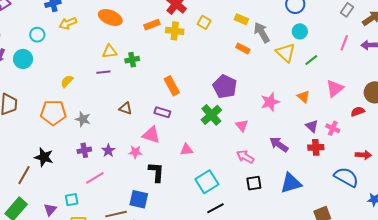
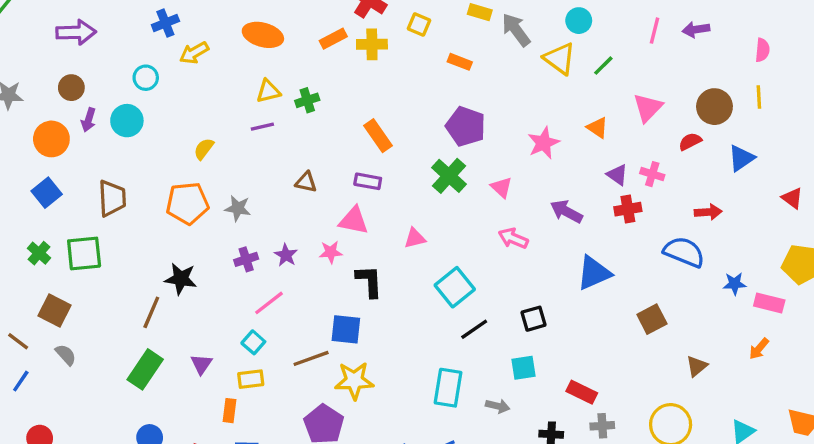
orange rectangle: (243, 48) -> (460, 62), moved
black square: (254, 183) -> (534, 319), moved
cyan square: (72, 200) -> (253, 342), moved, turned -32

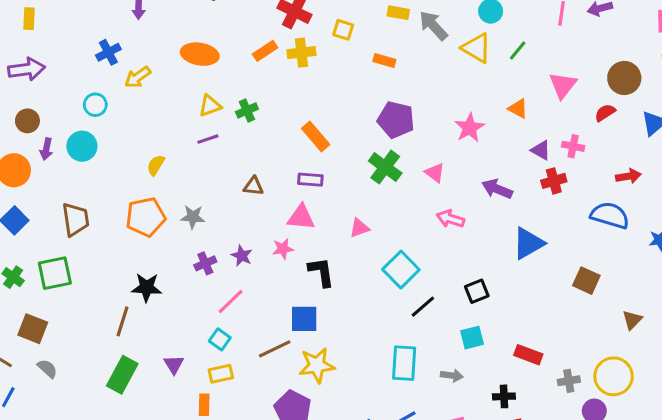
brown square: (652, 319) -> (586, 281), turned -32
gray cross: (602, 426) -> (569, 381), moved

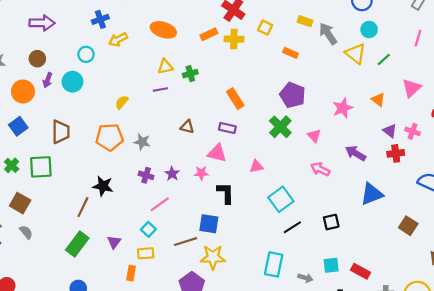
purple cross: (205, 263) -> (146, 175), turned 32
cyan square: (472, 338) -> (331, 265), moved

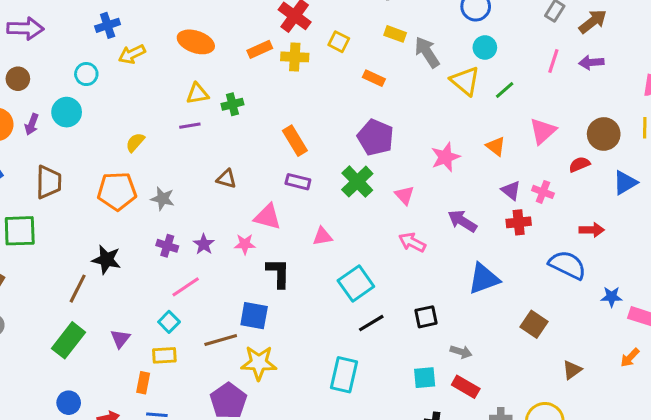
purple arrow: (48, 80) -> (32, 124), moved
purple rectangle: (227, 128) -> (298, 182), moved
gray arrow: (305, 278) -> (461, 352), moved

